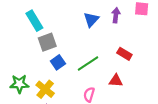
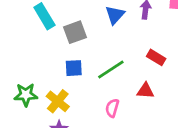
gray square: (47, 42) -> (75, 32), moved
blue square: (58, 62) -> (74, 68), turned 32

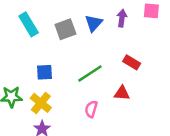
gray square: (75, 32) -> (65, 29), moved
blue square: (74, 68) -> (45, 72), moved

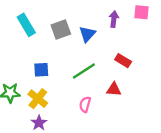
blue triangle: (94, 23) -> (87, 34), moved

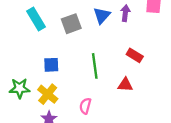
blue triangle: (87, 34) -> (102, 15), moved
green line: (84, 71) -> (95, 66), turned -65
pink semicircle: (85, 104) -> (85, 106), moved

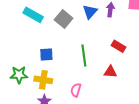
cyan rectangle: (36, 19) -> (33, 15), turned -30
gray square: (71, 24) -> (64, 19), turned -30
yellow cross: (48, 94) -> (43, 80), turned -30

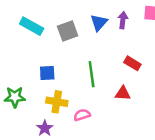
gray square: (64, 19) -> (68, 31), turned 30
yellow cross: (43, 80) -> (57, 102), moved
pink semicircle: (76, 90) -> (82, 115), turned 56

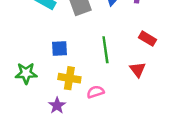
red triangle: (123, 93) -> (138, 70), turned 49

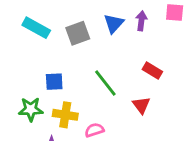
green line: (105, 50) -> (105, 83), turned -30
green star: (26, 73) -> (31, 109), moved

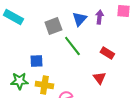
cyan rectangle: (36, 28) -> (13, 17), moved
green line: (105, 83) -> (72, 46), moved

